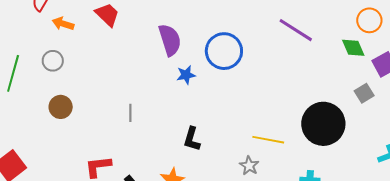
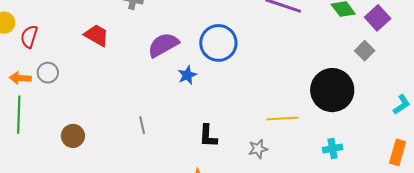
orange arrow: (63, 24) -> (20, 78), moved
purple semicircle: (170, 40) -> (163, 45), turned -88
gray circle: (53, 61) -> (48, 73), moved
gray star: (249, 166) -> (258, 149), moved, turned -30

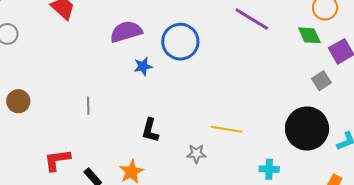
black circle: (332, 90) -> (307, 128), moved

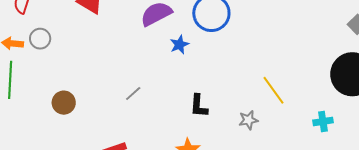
gray line: (88, 106) -> (133, 94), turned 60
yellow line: (227, 129) -> (274, 90), turned 56

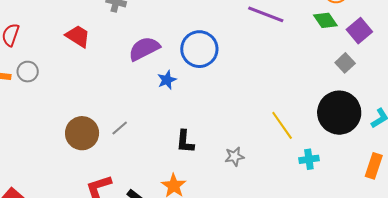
yellow line: (274, 90) -> (282, 125), moved
brown circle: (64, 103) -> (82, 133), moved, size x1.4

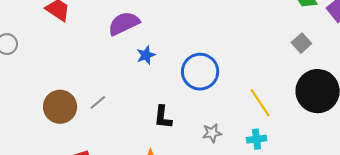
blue circle: (199, 49) -> (200, 72), moved
gray square: (345, 63) -> (301, 43), moved
cyan cross: (309, 159) -> (257, 139), moved

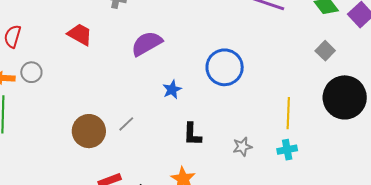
blue star: (146, 55) -> (172, 90), moved
blue circle: (200, 72) -> (225, 67), moved
yellow line: (260, 103) -> (288, 113), turned 40

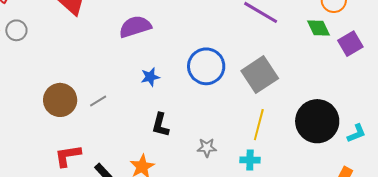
gray square: (325, 51) -> (260, 75), moved, size x1.8

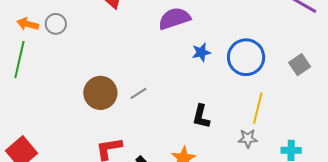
gray square: (260, 75) -> (300, 65), size x0.6
blue star: (150, 77) -> (201, 52), moved
yellow line: (259, 125) -> (258, 108), moved

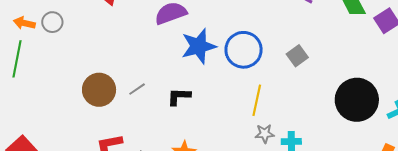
blue star: (201, 52) -> (199, 46), size x1.8
black L-shape: (201, 116) -> (179, 97), moved, turned 80
gray star: (248, 138) -> (265, 134), moved

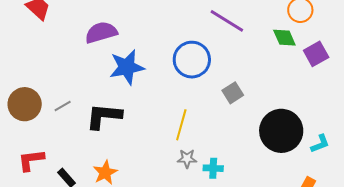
blue circle: (244, 50) -> (192, 60), moved
gray square: (297, 56) -> (233, 93), moved
black L-shape: (179, 97) -> (104, 116), size x1.5

